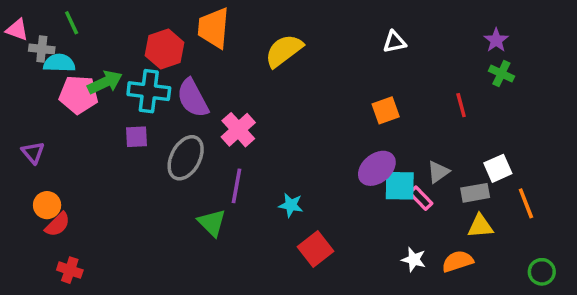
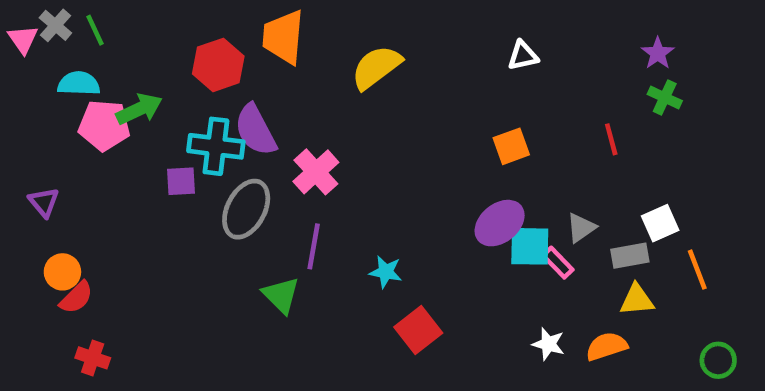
pink triangle: (17, 30) -> (23, 39), turned 35
gray cross: (42, 49) -> (55, 25), moved, turned 35
cyan cross: (149, 91) -> (216, 146), moved

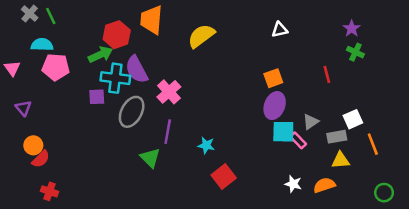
pink triangle: (23, 39) -> (12, 68), moved
green arrow: (139, 109) -> (100, 55), moved
purple ellipse: (500, 223) -> (275, 106), moved, turned -30

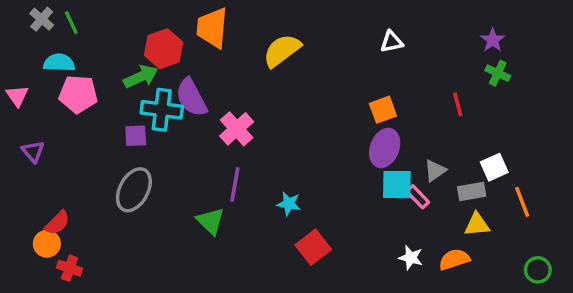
gray ellipse: (132, 112) -> (134, 190), moved
orange circle: (33, 145) -> (47, 244), moved

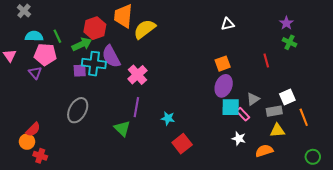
green line: (71, 23) -> (57, 36), moved
yellow semicircle: (282, 50) -> (145, 29), moved
purple square: (136, 136) -> (80, 71), moved
purple triangle: (33, 151) -> (35, 73), moved
white star: (411, 258) -> (239, 139), moved

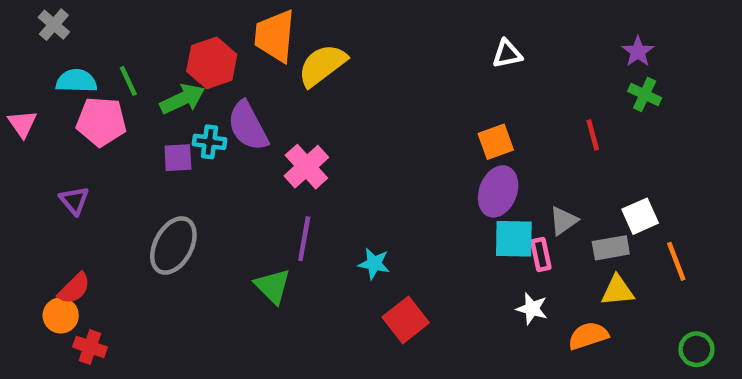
cyan cross: (94, 64) -> (209, 142), size x0.6
purple triangle: (35, 73) -> (74, 200), moved
pink rectangle: (243, 114) -> (541, 255), turned 32

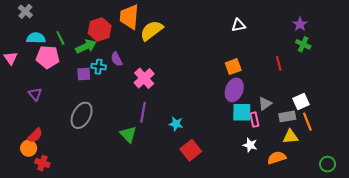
purple semicircle: (248, 126) -> (117, 59), size x0.6
orange line: (676, 261) -> (307, 122), moved

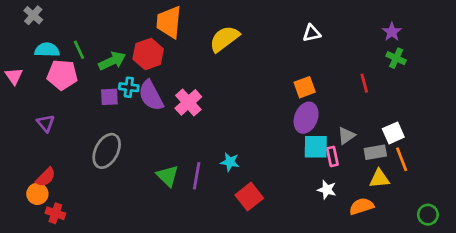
red hexagon: (100, 29) -> (148, 54), moved
yellow semicircle: (152, 31) -> (224, 39), moved
purple semicircle: (117, 59) -> (151, 96), moved, size x1.6
purple line: (143, 112) -> (197, 176), moved

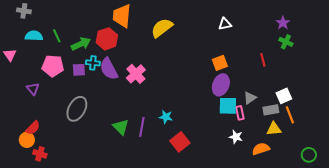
gray cross: (33, 15) -> (24, 11), turned -32
pink pentagon: (62, 75) -> (53, 66), moved

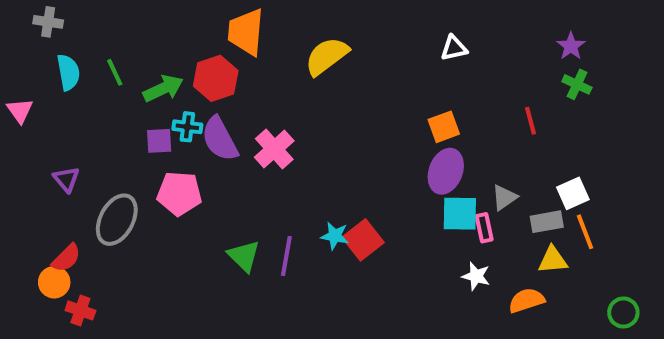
cyan semicircle: (34, 36) -> (68, 72), turned 78
pink pentagon: (53, 66) -> (179, 193), moved
gray ellipse: (77, 109) -> (117, 220), moved
red square: (180, 142) -> (363, 240), moved

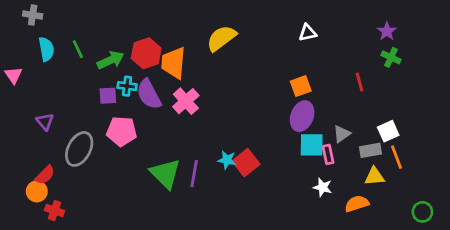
orange trapezoid: (246, 32) -> (174, 63), moved
green triangle: (244, 256) -> (165, 174), size x1.4

